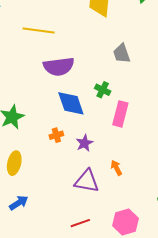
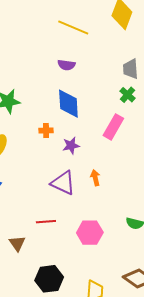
yellow line: (39, 31) -> (73, 28), moved
purple semicircle: (59, 67) -> (66, 65), size x0.6
green cross: (103, 90) -> (128, 95), moved

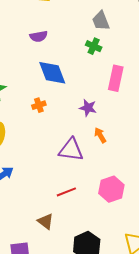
green cross: (128, 95) -> (94, 46), moved
pink rectangle: (113, 127) -> (116, 78), moved
purple star: (71, 146) -> (88, 108), moved, turned -30

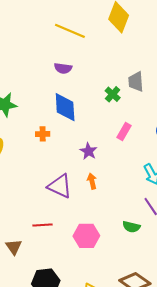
gray trapezoid: (101, 21) -> (136, 82), moved
pink rectangle: (116, 78) -> (124, 131), size x0.7

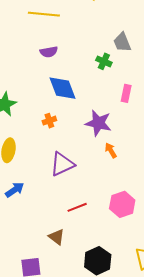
purple star: (89, 151) -> (98, 123), size x1.5
purple triangle: (60, 186) -> (62, 164), moved, turned -32

